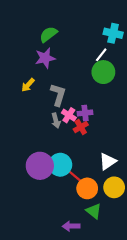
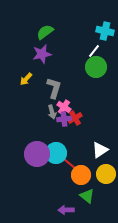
purple cross: (85, 113) -> (64, 119), moved

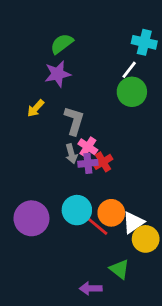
white triangle: (100, 150) -> (133, 222), moved
purple circle: (37, 154) -> (31, 218), moved
orange circle: (81, 175) -> (111, 213), moved

